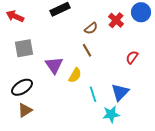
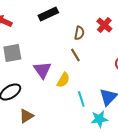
brown semicircle: (91, 28) -> (79, 33), turned -40
brown triangle: (25, 110) -> (26, 116), moved

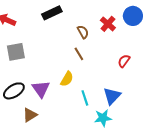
brown semicircle: (79, 33) -> (83, 32), turned -40
purple triangle: (42, 70) -> (41, 89), moved

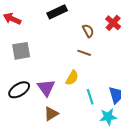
brown line: (79, 54) -> (84, 53), turned -40
brown triangle: (30, 115) -> (51, 114), moved

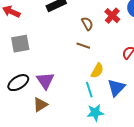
yellow semicircle: (72, 78) -> (97, 71), moved
brown triangle: (51, 114) -> (40, 105), moved
cyan star: (108, 117) -> (95, 113), moved

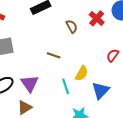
brown line: (83, 46) -> (54, 55), moved
cyan line: (89, 90) -> (66, 86), moved

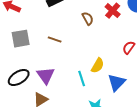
brown line: (54, 55) -> (55, 40), moved

